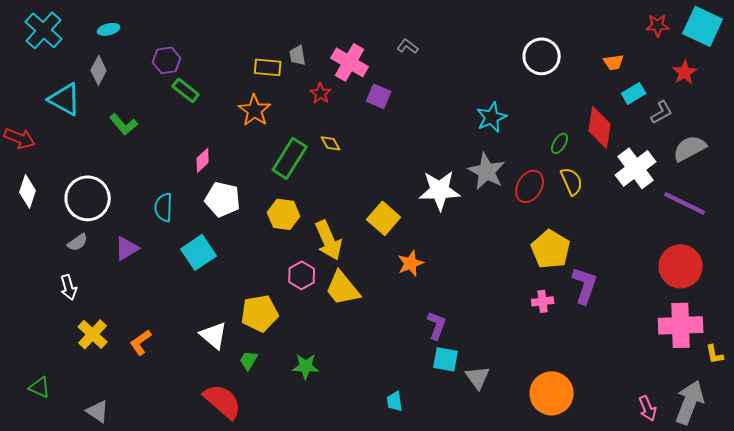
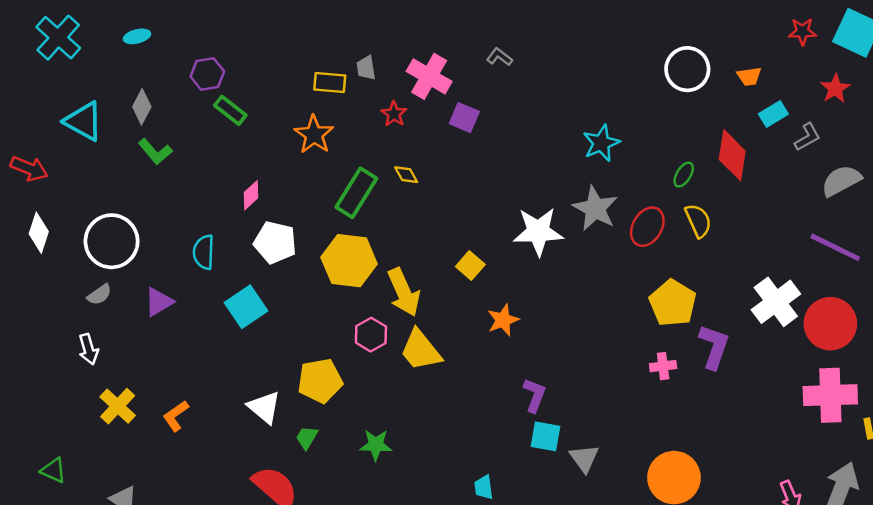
white circle: (542, 56) -> (687, 69), moved
gray diamond: (99, 70) -> (142, 107), moved
white cross: (636, 168) -> (776, 302), moved
yellow hexagon: (284, 214) -> (349, 261), size x1.4
yellow square: (384, 218) -> (470, 265), size x0.7

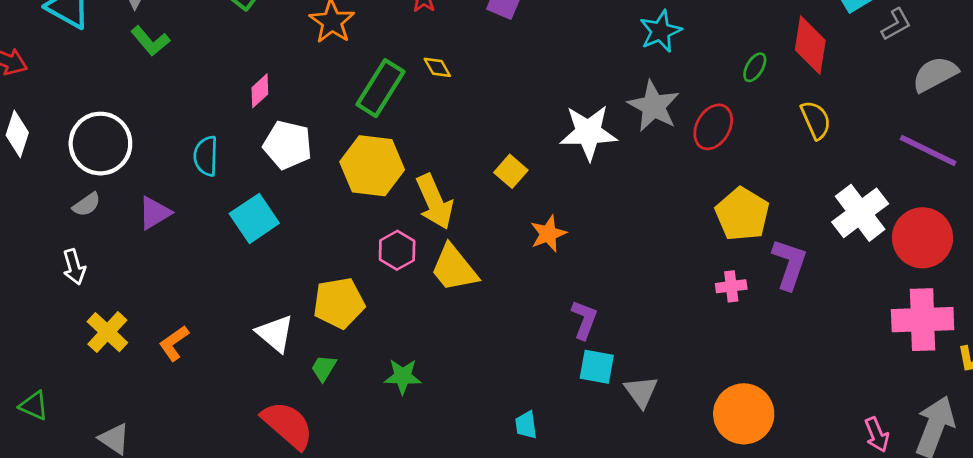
yellow semicircle: (698, 221) -> (816, 120), moved

